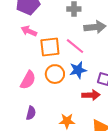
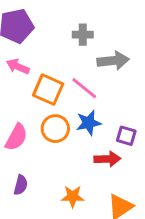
orange square: (50, 47) -> (48, 90), turned 30

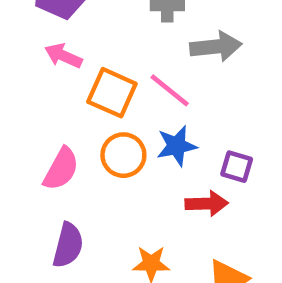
purple semicircle: (21, 185) -> (68, 245), size x1.4

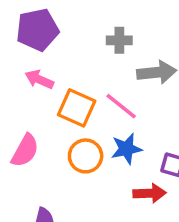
pink semicircle: (61, 169) -> (25, 151), moved

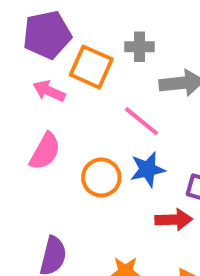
orange square: (77, 108) -> (91, 67), moved
pink semicircle: (25, 151) -> (45, 151), moved

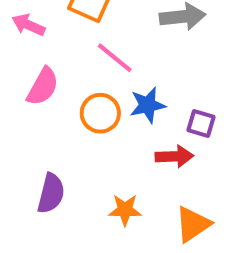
pink arrow: (49, 91) -> (28, 25), moved
pink line: (142, 121) -> (115, 58), moved

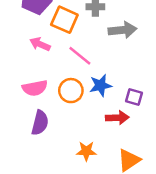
pink arrow: (28, 25) -> (40, 44), moved
pink semicircle: (43, 87) -> (35, 88), moved, turned 50
purple semicircle: (51, 193) -> (40, 123), moved

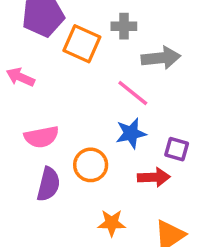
pink arrow: (40, 44) -> (20, 77), moved
pink line: (80, 56) -> (133, 93), moved
orange circle: (71, 91) -> (91, 165), moved

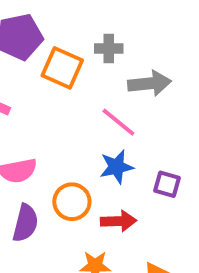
red arrow: (154, 177) -> (118, 221), moved

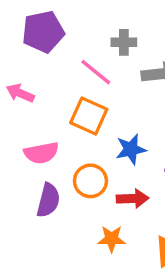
orange square: (62, 68) -> (89, 116), moved
pink line: (118, 122) -> (96, 72), moved

